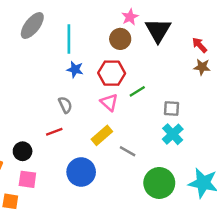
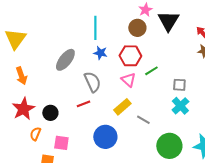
gray ellipse: (32, 25) -> (65, 60), moved
gray semicircle: (65, 105) -> (92, 82), size x1.5
black circle: (23, 151) -> (50, 113), moved

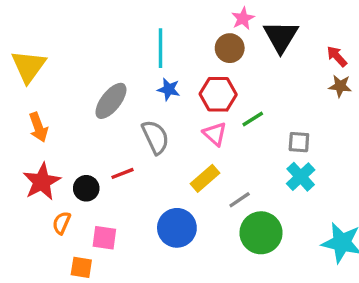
red line: (83, 104) -> (122, 173), moved
gray line: (143, 120) -> (240, 200), turned -64
green circle: (169, 146) -> (261, 233), moved

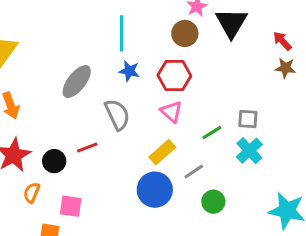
green line: (253, 119) -> (212, 133), moved
blue circle: (177, 228) -> (155, 190), moved
green circle: (261, 233) -> (213, 202), size x0.6

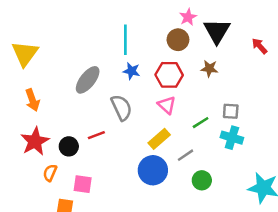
brown star: (285, 68) -> (209, 69), moved
cyan cross: (249, 151) -> (232, 138), turned -30

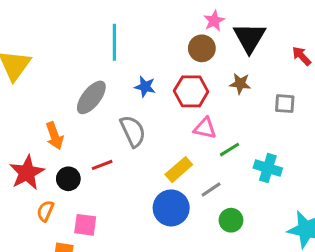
cyan line: (125, 40) -> (114, 42), moved
orange arrow: (32, 100) -> (55, 136), moved
pink triangle: (167, 105) -> (205, 128), moved, turned -30
gray square: (231, 111) -> (285, 104), moved

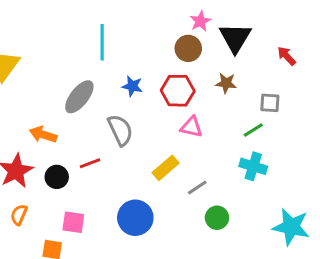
orange arrow: (55, 136) -> (43, 135), turned 128
green line: (229, 150) -> (253, 130), moved
blue circle: (171, 208) -> (135, 218), moved
orange semicircle: (45, 211) -> (19, 215), moved

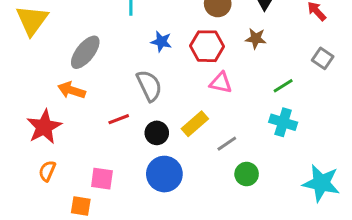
gray ellipse: (79, 97) -> (85, 52), moved
gray square: (270, 103) -> (323, 58), moved, turned 30
black circle: (57, 177) -> (157, 133), moved

